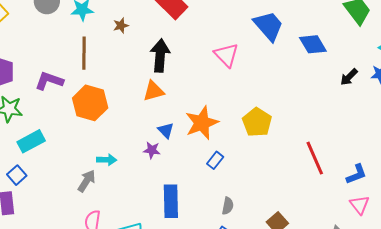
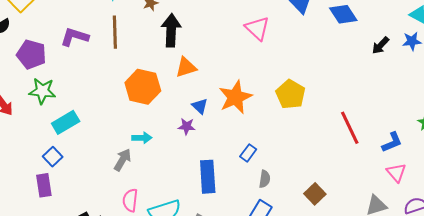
black arrow: (160, 55) -> (171, 30), moved
purple L-shape: (49, 81) -> (75, 37), moved
orange hexagon: (90, 103) -> (143, 87), moved
blue rectangle: (215, 160) -> (248, 153), moved

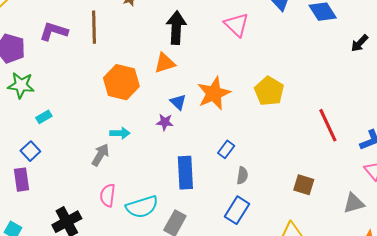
black arrow: (171, 30) -> (176, 28), moved
cyan rectangle: (66, 122) -> (44, 117), size x0.6
brown square: (315, 194) -> (304, 185), moved, turned -30

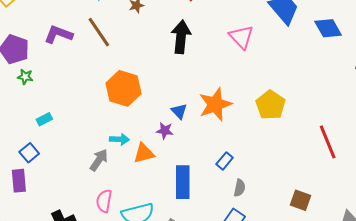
brown line: (94, 27) -> (99, 32), turned -36
orange triangle: (165, 63) -> (144, 153), moved
green star: (21, 85) -> (25, 77), moved, size x0.6

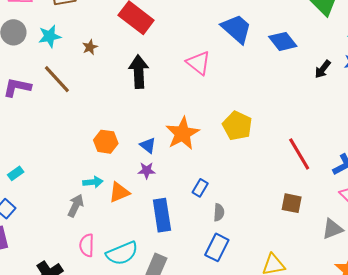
orange hexagon: (123, 88) -> (106, 142), moved, size x0.7
purple star: (165, 131) -> (147, 170), moved
brown square: (300, 200) -> (292, 203), moved

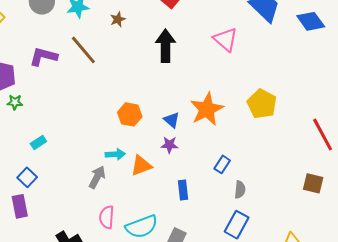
blue rectangle: (162, 215) -> (183, 190), size x0.6

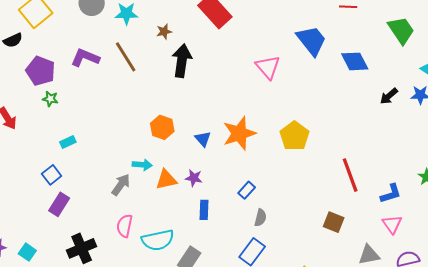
black arrow: (165, 46) -> (182, 61), moved
purple star: (169, 145) -> (194, 178), moved
purple rectangle: (20, 206) -> (59, 204), moved, turned 35

